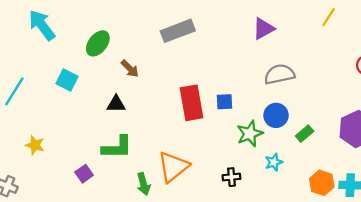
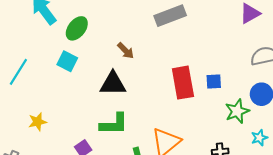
green ellipse: (98, 43) -> (77, 28), moved
black triangle: (116, 104) -> (113, 84), size x1.5
yellow star: (35, 145) -> (37, 122), turned -30

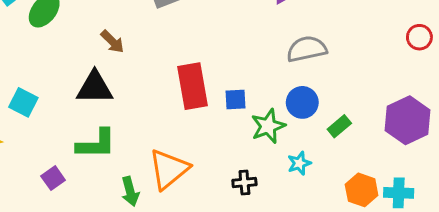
cyan square: (67, 61) -> (23, 102), moved
blue square: (214, 81) -> (236, 99), moved

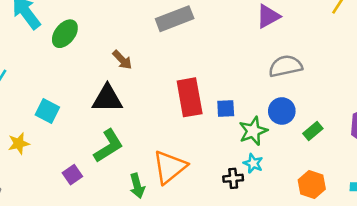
green L-shape: (96, 144) -> (108, 146), turned -32
cyan star: (299, 163) -> (253, 163), moved, turned -30
orange hexagon: (362, 190) -> (312, 185), moved

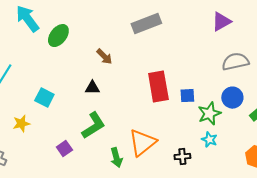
black triangle: (107, 99) -> (92, 88), size x0.6
black cross: (233, 178) -> (182, 157), moved

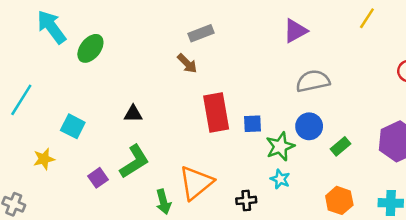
gray rectangle: (146, 24) -> (201, 33), size x0.7
brown arrow: (104, 57) -> (187, 63), moved
purple square: (64, 149) -> (98, 178), moved

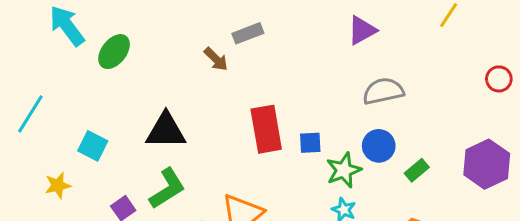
brown arrow: (187, 63) -> (216, 59), moved
black triangle: (133, 114) -> (166, 131), size x1.8

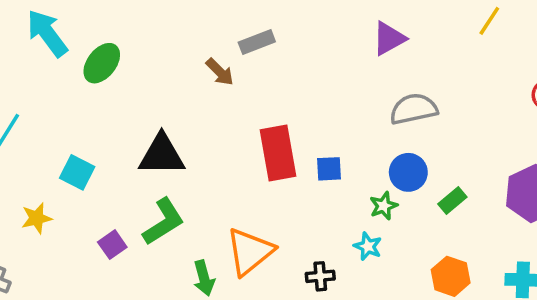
green star: (344, 170) -> (384, 206), moved, size x0.7

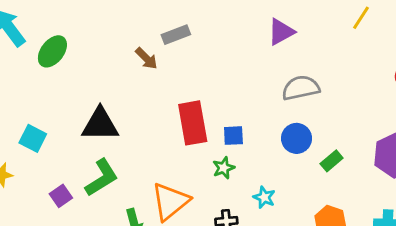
green star: (384, 206) -> (224, 168), moved

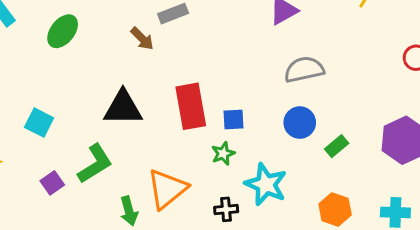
green ellipse: (52, 51) -> (63, 31), moved
black triangle: (100, 124) -> (123, 108), moved
cyan square: (33, 138) -> (39, 123), moved
cyan star: (264, 197) -> (266, 184), size x1.8

